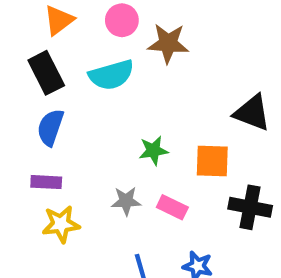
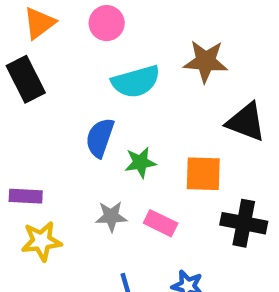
brown star: (168, 43) -> (206, 61), moved
cyan semicircle: (111, 75) -> (136, 82), moved
blue semicircle: (50, 127) -> (100, 138), moved

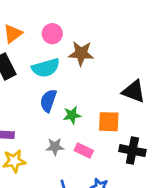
brown star: (206, 61) -> (81, 53), moved
cyan semicircle: (136, 82) -> (46, 68), moved

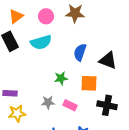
brown star: (81, 53) -> (75, 13), moved
blue semicircle: (48, 101) -> (80, 52), moved

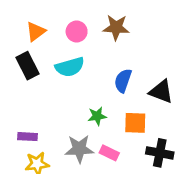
gray star: (48, 102) -> (79, 149), size x1.5

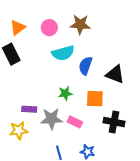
cyan semicircle: (70, 67) -> (63, 53), moved
purple rectangle: (27, 137) -> (29, 109), moved

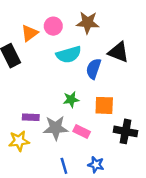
orange triangle: (18, 28) -> (30, 33), moved
black triangle: (115, 74) -> (118, 52), moved

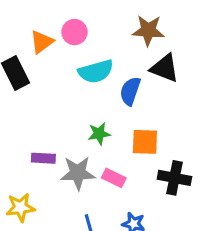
brown star: (88, 23) -> (148, 30), moved
yellow star: (19, 141) -> (20, 207), moved

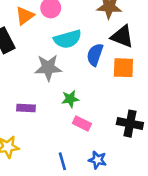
green star: (99, 134) -> (70, 99), moved
orange square: (145, 142) -> (123, 68), moved
gray star: (78, 173) -> (48, 68), moved

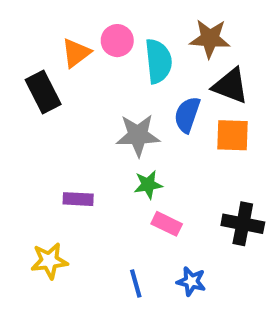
cyan semicircle: (68, 39) -> (158, 61), moved, turned -80
gray star: (48, 68) -> (138, 135), moved

